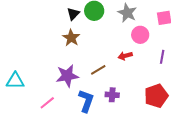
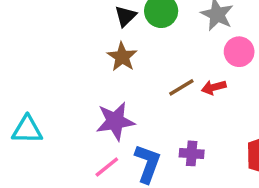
brown line: (98, 70) -> (181, 87), moved
pink line: (47, 103) -> (107, 167), moved

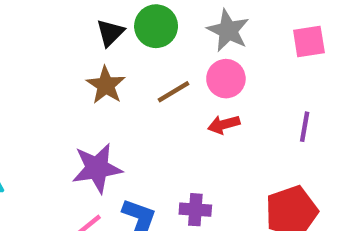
pink circle: (239, 52) -> (226, 79), moved
brown line: (181, 87) -> (174, 92), moved

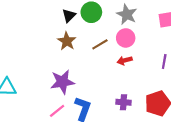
purple cross: (195, 210) -> (123, 102), moved

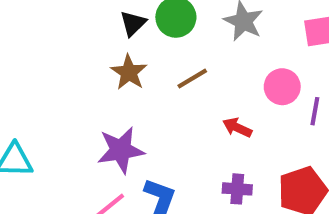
pink circle: (126, 38) -> (282, 87), moved
red arrow: (125, 60) -> (237, 128), moved, turned 40

